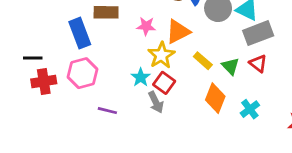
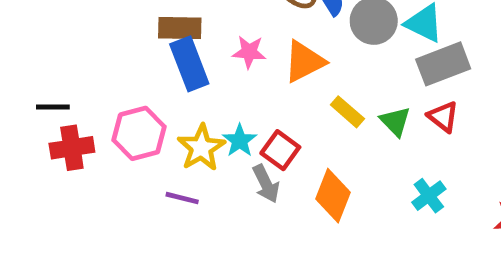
blue rectangle: (80, 33) -> (189, 64), moved
yellow star: (161, 55) -> (201, 148), moved
orange diamond: (215, 98) -> (333, 196), moved

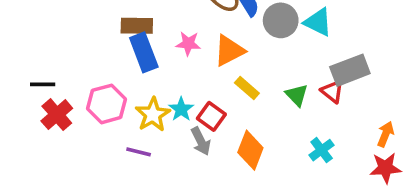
gray rectangle: (443, 64) -> (350, 70), moved
yellow rectangle: (347, 112) -> (247, 88), moved
red cross: (72, 148) -> (57, 115), turned -32

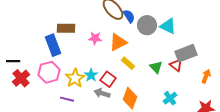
blue rectangle: (144, 52) -> (53, 45), moved
orange arrow: (386, 134) -> (206, 76), moved
gray arrow: (201, 141) -> (102, 93), turned 133

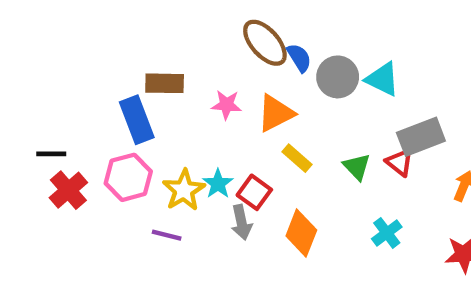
gray arrow: (102, 93) -> (241, 222), turned -119

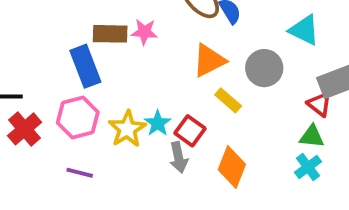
gray circle: (338, 77) -> (264, 68), moved
pink star: (227, 105) -> (144, 32), moved
green triangle: (357, 167) -> (312, 137), moved, turned -40
purple line: (167, 235) -> (80, 173), moved

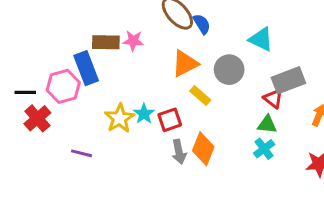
pink hexagon: (78, 118) -> (63, 86), moved
red square: (190, 131) -> (170, 120), turned 35
gray arrow: (179, 157) -> (179, 152), moved

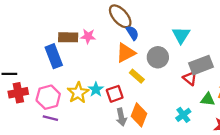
blue semicircle: (202, 24) -> (132, 33), moved
cyan triangle: (261, 39) -> (181, 35), turned 36
pink hexagon: (63, 86) -> (48, 97), moved
red cross: (37, 118) -> (18, 93), turned 30
green triangle: (267, 124) -> (208, 99), moved

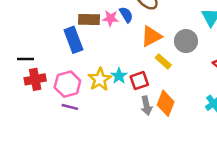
blue semicircle: (132, 33) -> (126, 15), moved

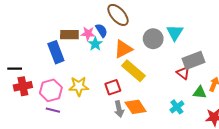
gray circle: (186, 41) -> (153, 39), moved
yellow rectangle: (163, 61) -> (134, 71), size x1.6
cyan star: (119, 76) -> (95, 44), moved
yellow star: (100, 79) -> (79, 86), turned 30
orange diamond: (166, 103) -> (136, 107), turned -55

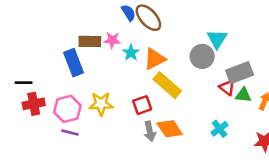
blue semicircle: (101, 30) -> (128, 13), moved
gray circle: (153, 39) -> (202, 56), moved
cyan star: (95, 44) -> (131, 53), moved
green triangle: (200, 92) -> (243, 95), moved

